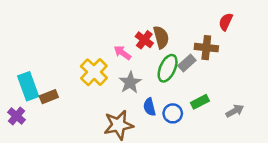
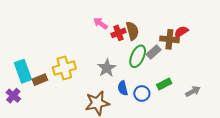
red semicircle: (226, 22) -> (181, 32), moved, turned 32
red cross: (144, 40) -> (118, 33), turned 32
pink arrow: (122, 53) -> (100, 23), moved
yellow cross: (94, 72) -> (64, 68), moved, turned 30

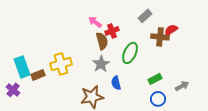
brown semicircle: (132, 31) -> (102, 41), moved
gray rectangle: (154, 52) -> (145, 16), moved
blue circle: (142, 93) -> (158, 99), moved

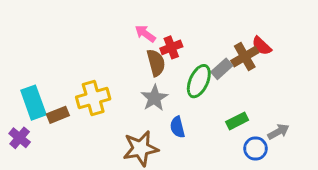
gray rectangle: (145, 16) -> (222, 69), moved
red semicircle: (171, 30) -> (262, 46), turned -104
brown cross: (160, 37) -> (245, 57), turned -36
blue circle: (158, 99) -> (255, 149), moved

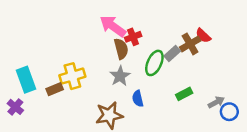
pink arrow: (145, 34) -> (113, 26), size x1.6
brown rectangle: (58, 115) -> (55, 89), moved
blue circle: (255, 149) -> (229, 112), moved

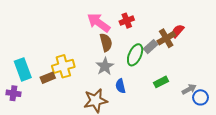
red semicircle: (203, 36) -> (178, 31), turned 88
red cross: (133, 37) -> (127, 21), moved
purple cross: (15, 107) -> (13, 93), turned -32

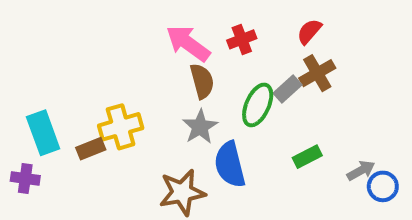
red semicircle: (178, 31) -> (309, 31), moved
blue semicircle: (120, 86) -> (230, 165), size x1.6

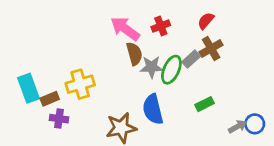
gray star: (200, 127) -> (152, 67), moved, turned 30
brown rectangle: (91, 149) -> (50, 99), moved
gray arrow: (361, 171) -> (238, 127), moved
purple cross: (25, 178) -> (59, 119), moved

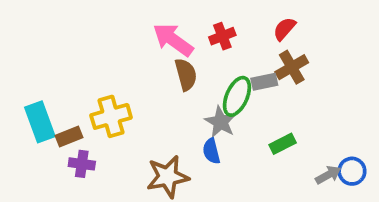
gray rectangle: (191, 59) -> (264, 82), turned 30
gray star: (152, 67) -> (221, 122), moved, turned 30
blue semicircle: (153, 109) -> (211, 151), size x0.6

